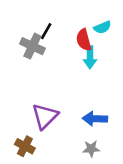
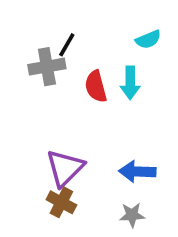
red semicircle: (84, 40) -> (96, 86), moved
gray cross: (32, 46) -> (47, 67), turned -35
brown cross: (25, 146) -> (61, 202), moved

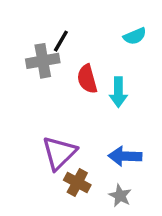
cyan arrow: (130, 83) -> (118, 92), moved
brown cross: (61, 202) -> (77, 182), moved
gray star: (132, 215) -> (120, 196), turned 30

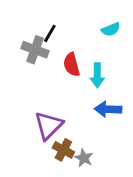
gray cross: (43, 61) -> (35, 50), turned 30
blue arrow: (125, 156) -> (108, 109), moved
gray star: (120, 196) -> (84, 158), moved

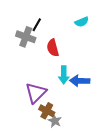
cyan arrow: (97, 75) -> (64, 75), moved
gray star: (84, 158) -> (55, 121), moved

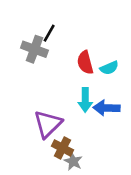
cyan semicircle: (82, 22) -> (109, 68), moved
red semicircle: (53, 48) -> (85, 63), moved

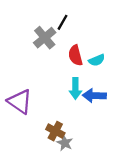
black line: (49, 33) -> (62, 22), moved
gray cross: (34, 49) -> (45, 38), moved, turned 30
purple triangle: (48, 124) -> (20, 102), moved, turned -40

